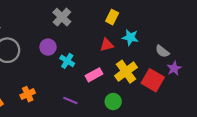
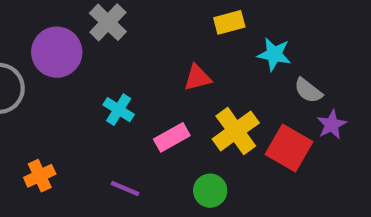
yellow rectangle: (112, 17) -> (229, 22), moved, turned 48
cyan star: (130, 37) -> (274, 54), moved
purple circle: (48, 47) -> (57, 52), moved, size x1.5

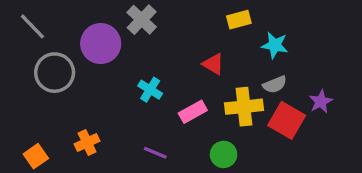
red triangle: (197, 78) -> (213, 64), turned 45
gray semicircle: (308, 90) -> (275, 84), moved, turned -60
yellow cross: (236, 131) -> (244, 107), turned 30

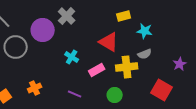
red triangle: (213, 64) -> (109, 42), size x1.5
purple star: (321, 102) -> (180, 64), moved
red square: (287, 120) -> (162, 90), moved

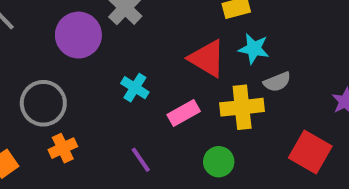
cyan star: (145, 31) -> (254, 49), moved
gray circle: (16, 47) -> (43, 103), moved
purple line: (75, 94) -> (141, 160), turned 32

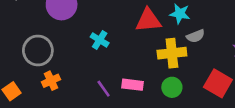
red triangle: (207, 58) -> (148, 20), turned -36
pink rectangle: (184, 113) -> (132, 85), moved, turned 36
green circle: (219, 162) -> (172, 87), moved

